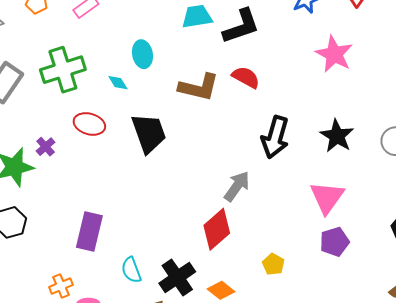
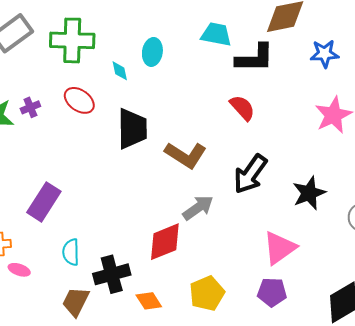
brown L-shape: (199, 87) -> (186, 155), moved
yellow pentagon: (273, 264) -> (207, 293), size x1.6

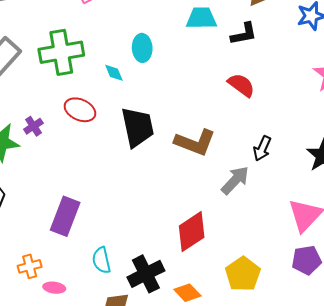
black L-shape: (255, 58) -> (244, 34), size x0.7
black arrow: (250, 174) -> (262, 148), size x0.6
gray arrow: (198, 208) -> (235, 180), moved

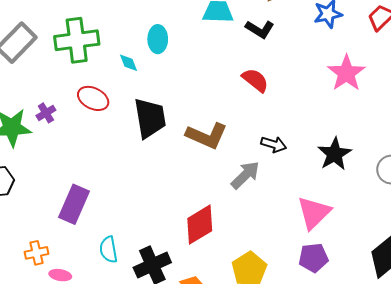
black L-shape: (244, 34) -> (260, 29), turned 40
black arrow: (262, 148) -> (274, 144), turned -100

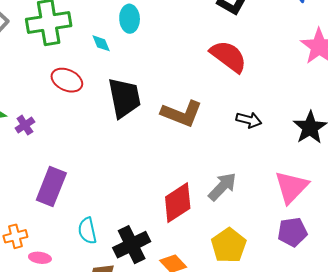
red semicircle: (255, 80) -> (228, 56), size x1.4
purple cross: (46, 113) -> (25, 125), moved
gray arrow: (245, 175) -> (222, 187), moved

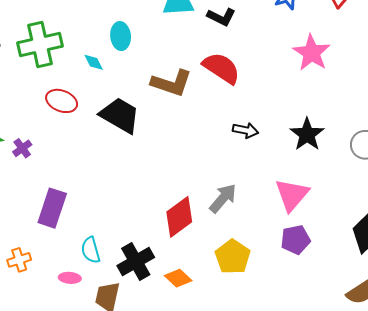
black trapezoid: (124, 98) -> (120, 115), turned -45
brown L-shape: (182, 114) -> (171, 83), moved
pink ellipse: (40, 258) -> (70, 278), moved

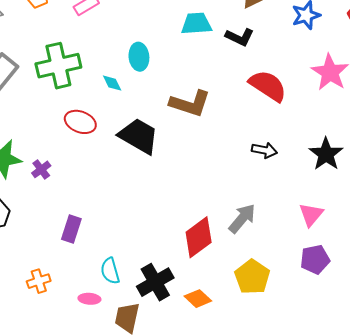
red semicircle: (221, 68) -> (268, 86), moved
pink triangle: (292, 195) -> (311, 215), size x0.7
purple rectangle: (52, 208) -> (71, 229), size x0.7

